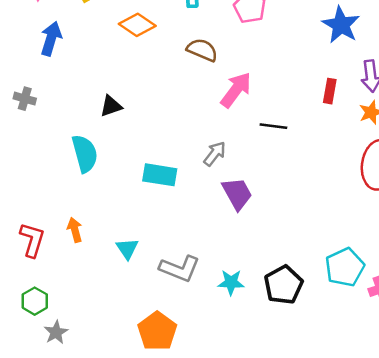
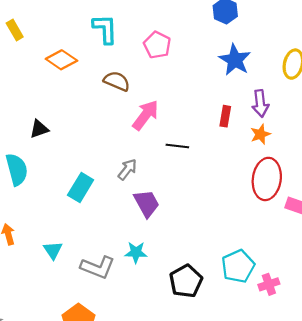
cyan rectangle: (160, 175) -> (81, 187), turned -68
cyan star: (231, 282) -> (136, 252), moved

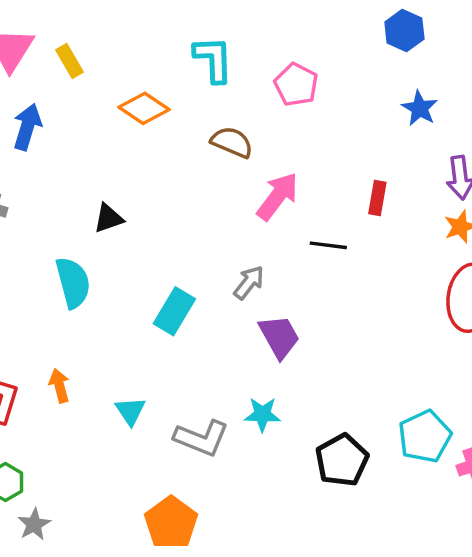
blue star: (235, 60) -> (420, 108), size x0.7
red rectangle: (225, 116) -> (377, 198), moved

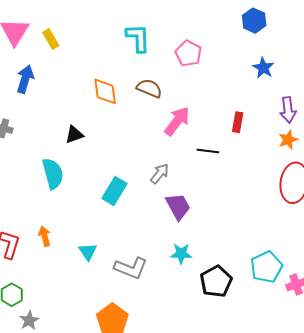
orange diamond: (144, 108) -> (105, 91), moved, turned 48
cyan star: (262, 414) -> (181, 254), moved

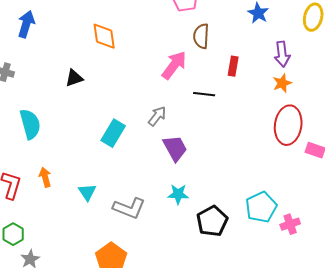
brown semicircle: (149, 88) -> (201, 36), moved, turned -110
cyan semicircle: (53, 174) -> (30, 124), moved

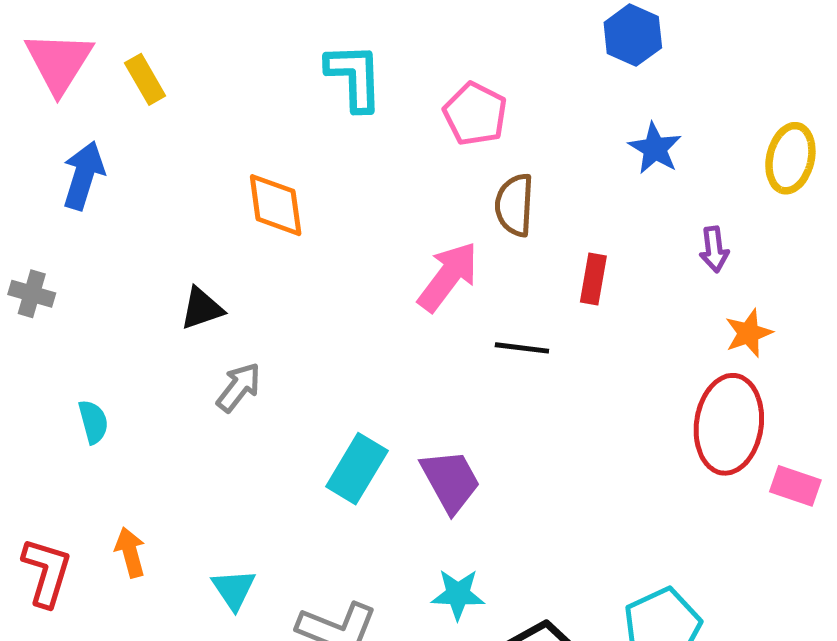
purple arrow: (282, 54) -> (714, 249), size x0.7
orange star: (282, 83) -> (749, 333), moved
gray arrow: (157, 116) -> (239, 387), moved
cyan semicircle: (30, 124) -> (93, 422), size x0.6
cyan rectangle: (113, 133) -> (357, 469), moved

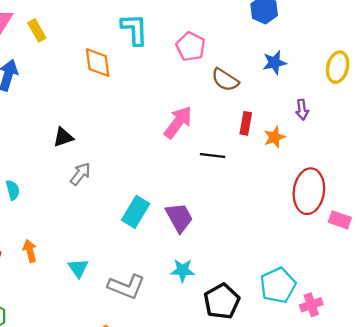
blue star: (655, 148) -> (274, 63), turned 30
orange diamond: (276, 205) -> (98, 63), moved
brown semicircle: (515, 205) -> (225, 80), moved, turned -60
orange star: (749, 333) -> (274, 137), moved

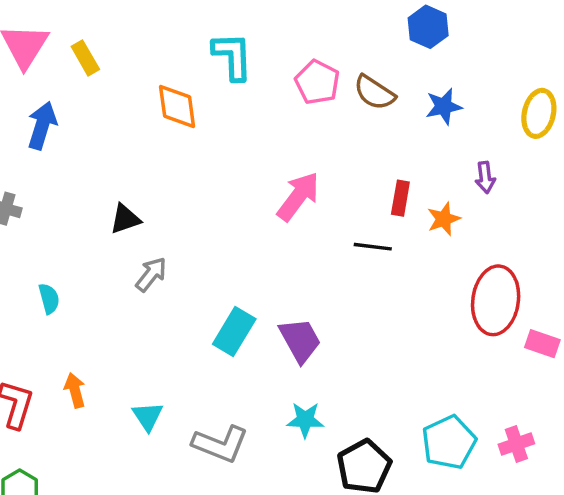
brown semicircle: (225, 80) -> (374, 93), moved
black line: (212, 156) -> (373, 247), moved
pink cross: (311, 305) -> (516, 444), moved

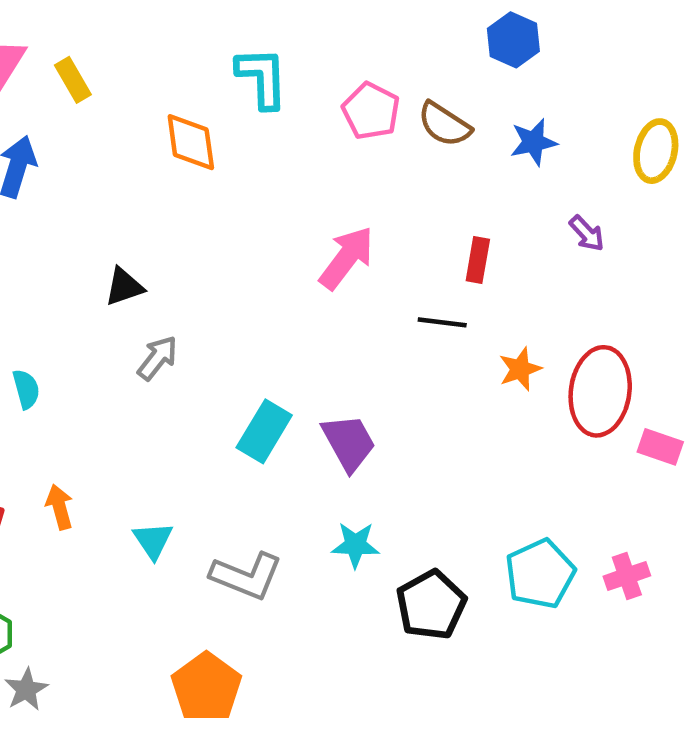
purple arrow: (485, 177) -> (587, 233), turned -36
orange star: (444, 219) -> (520, 369), moved

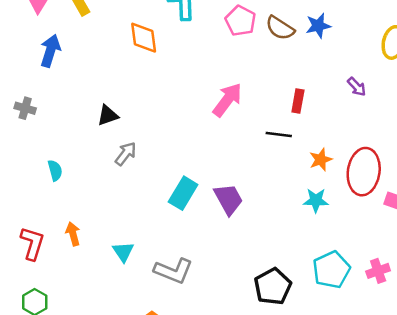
blue star: (533, 142) -> (318, 26), moved
cyan star: (355, 545) -> (316, 200), moved

